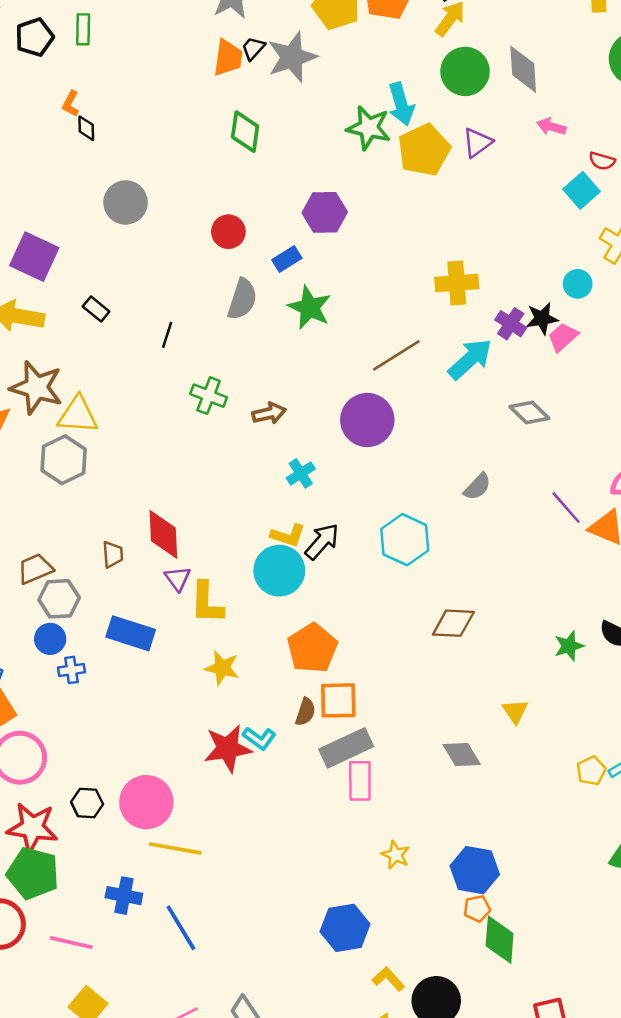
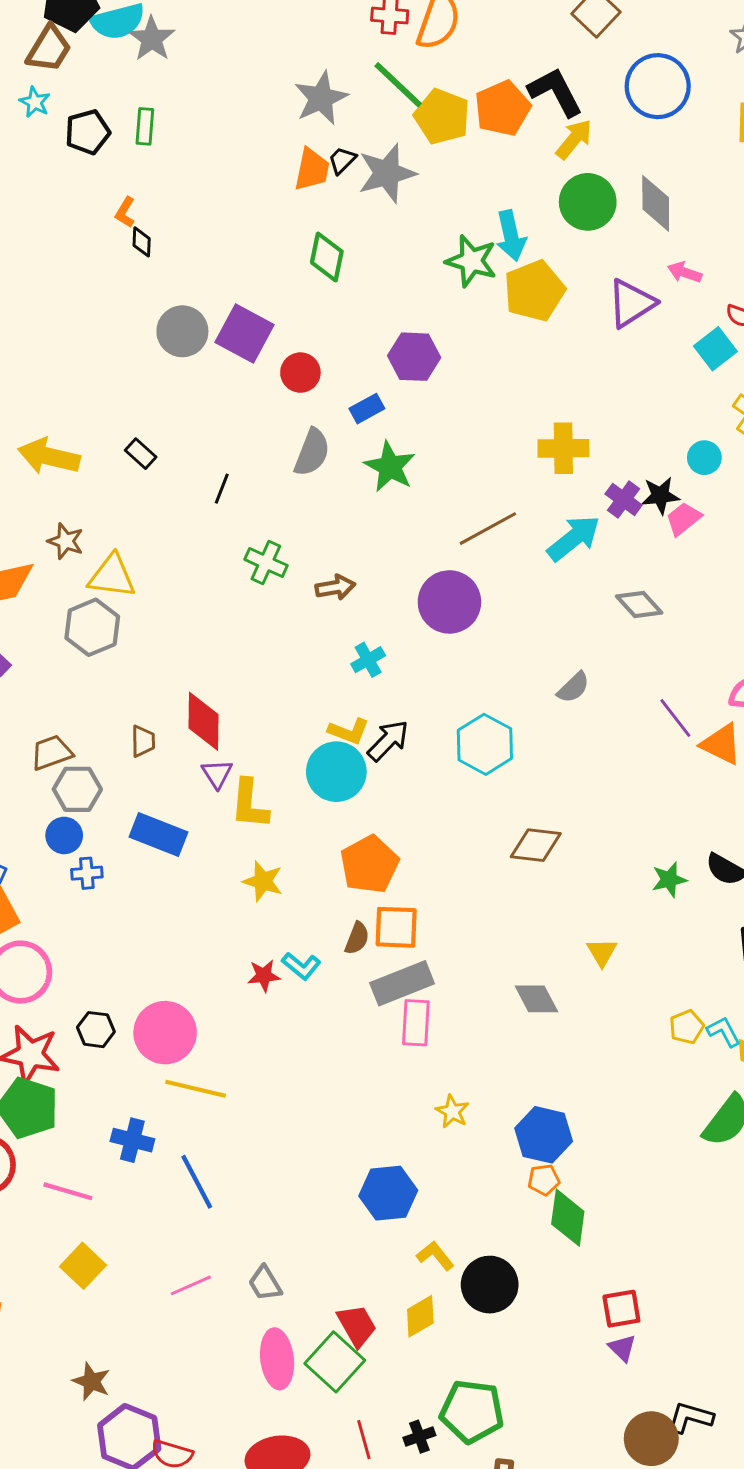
purple triangle: (477, 143) -> (631, 303), moved, size x1.4
purple square: (34, 257) -> (244, 333), moved
brown star: (36, 388) -> (66, 541), size x0.6
red star: (228, 748) -> (264, 976), size x0.6

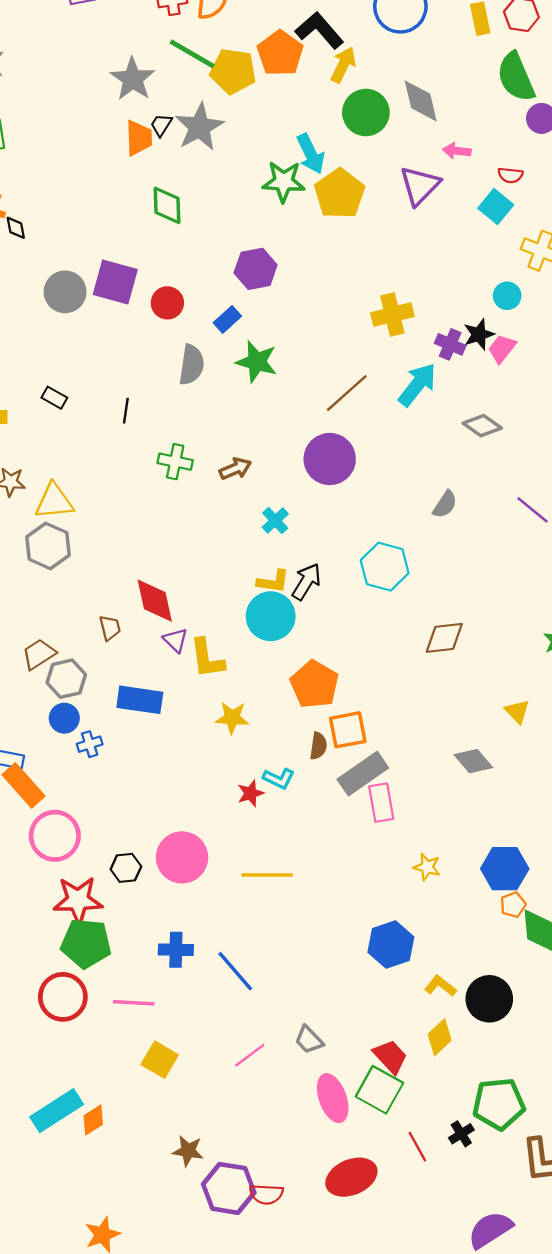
yellow line: (196, 1089) -> (267, 875), moved

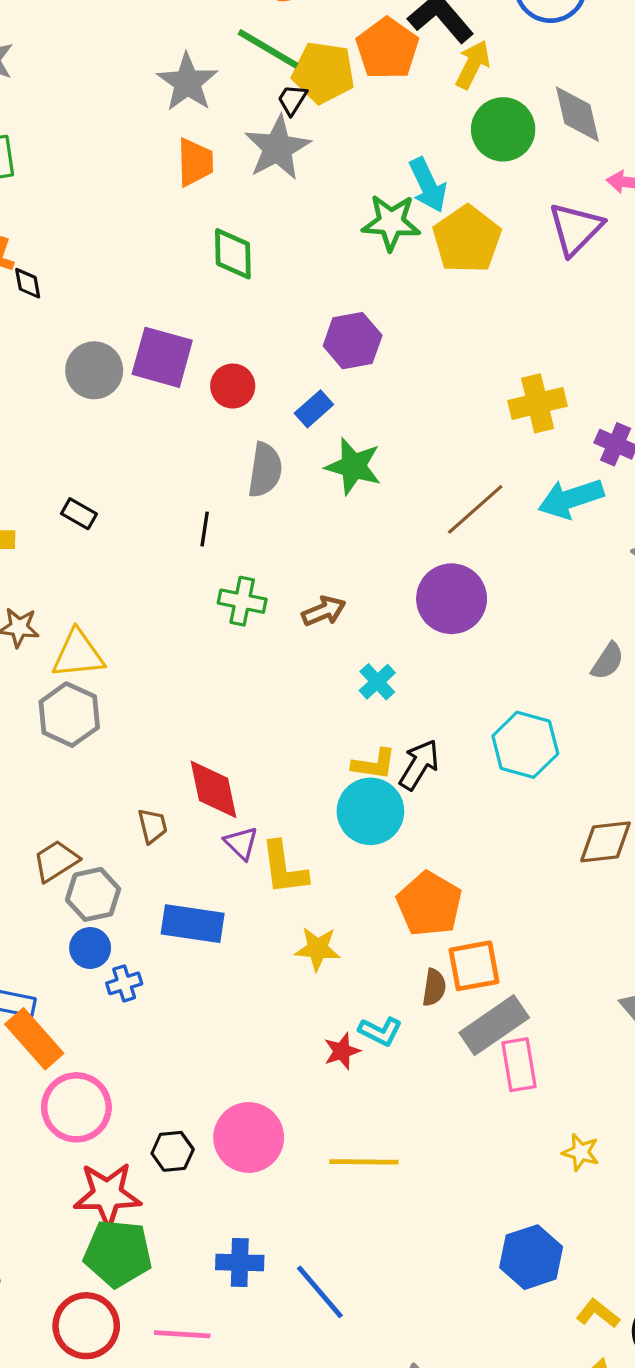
black trapezoid: (161, 125) -> (292, 100), moved
cyan arrow: (417, 385) -> (571, 499), turned -147
black line: (126, 411) -> (205, 529), moved

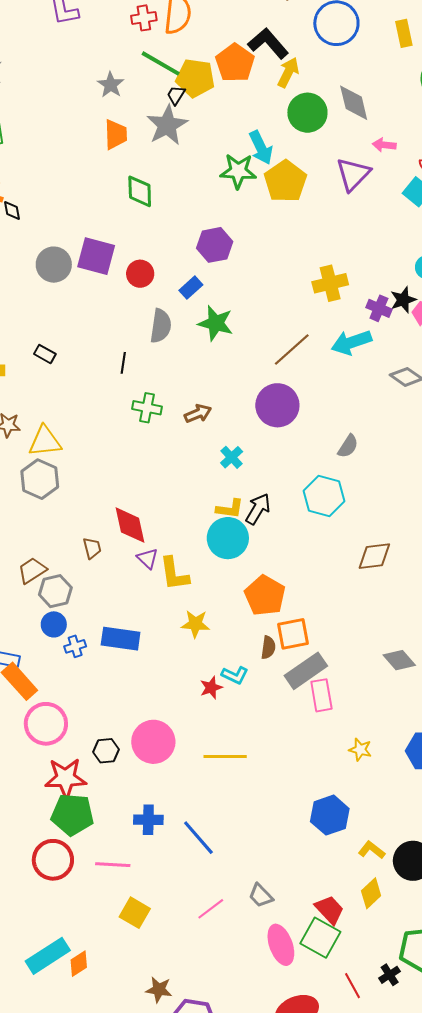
gray star: (187, 82) -> (111, 85), size x0.7
gray semicircle: (608, 661) -> (348, 446), moved
blue rectangle: (193, 924) -> (121, 639), moved

